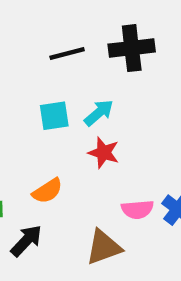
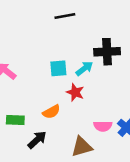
black cross: (132, 48) -> (107, 52), moved
black line: (67, 53) -> (65, 16), moved
red star: (104, 153) -> (75, 92), moved

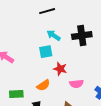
cyan arrow: (84, 68) -> (54, 35), moved, turned -104
pink semicircle: (103, 126) -> (76, 84), moved

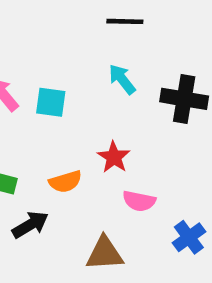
cyan square: (46, 52) -> (51, 102), moved

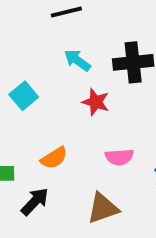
cyan square: (51, 102) -> (24, 96), turned -32
red star: (114, 157) -> (96, 102), moved

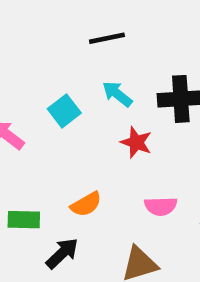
cyan square: (24, 96) -> (64, 111), moved

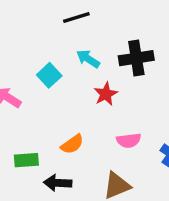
red star: (136, 142) -> (106, 94), turned 30
black arrow: (62, 253) -> (58, 183), turned -128

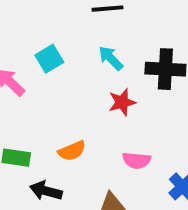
cyan square: (49, 75) -> (49, 59), moved

